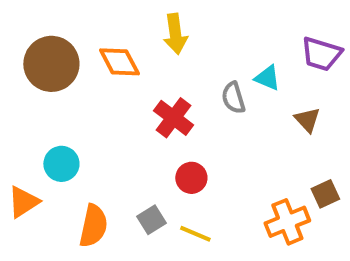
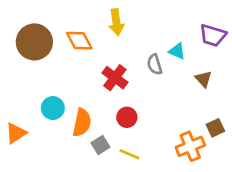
cyan circle: (61, 164) -> (53, 108), moved
orange semicircle: (93, 226) -> (82, 123), moved

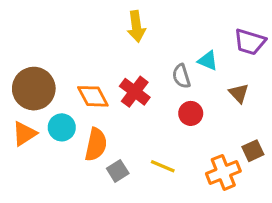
orange diamond: (79, 41) -> (93, 96), moved
brown circle: (34, 42) -> (34, 89), moved
red circle: (127, 117) -> (191, 113), moved
orange triangle: (16, 133) -> (24, 134), moved
yellow line: (129, 154) -> (163, 166), moved

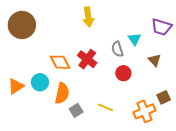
cyan triangle: (208, 61) -> (134, 39), turned 32
brown circle: (34, 89) -> (22, 25), moved

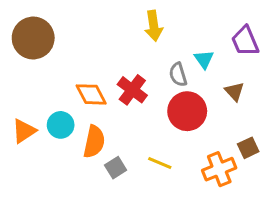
yellow arrow: (88, 17) -> (154, 26), moved
purple trapezoid: (162, 27) -> (245, 41), turned 50
red circle: (123, 73) -> (187, 111), size x1.6

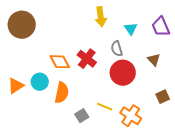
cyan triangle: (204, 59) -> (131, 29), moved
gray square: (116, 168) -> (82, 116), moved
orange cross: (219, 169) -> (131, 116), moved, turned -35

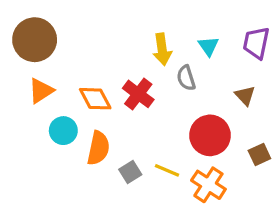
yellow arrow: (101, 17) -> (162, 49), moved
purple trapezoid: (161, 27) -> (256, 43), turned 35
red circle: (123, 73) -> (210, 135), moved
orange triangle: (16, 86) -> (41, 91), moved
gray square: (82, 116) -> (130, 172), moved

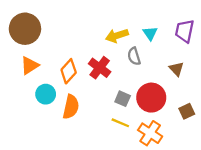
yellow arrow: (162, 49) -> (117, 36), turned 80
orange diamond: (95, 99) -> (69, 71), turned 70
gray square: (130, 172) -> (123, 99), moved, turned -35

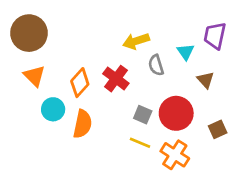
cyan triangle: (150, 33) -> (186, 52), moved
orange triangle: (30, 65) -> (34, 76), turned -42

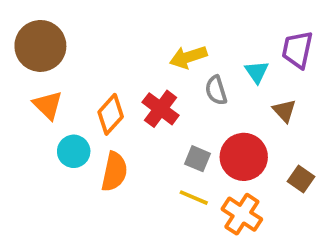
brown square: (218, 129) -> (301, 179), turned -30

